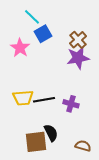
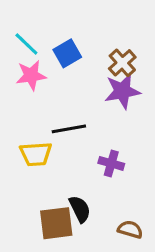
cyan line: (32, 17) -> (26, 44), moved
pink star: (20, 48) -> (31, 75), turned 30
black line: (44, 100) -> (69, 129), moved

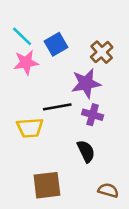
purple star: (122, 91) -> (86, 83), moved
purple cross: (111, 163) -> (93, 115), moved
black semicircle: (80, 209) -> (86, 151), moved

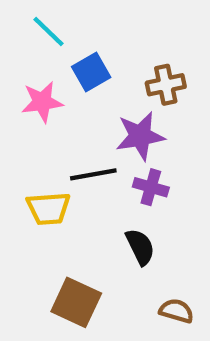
cyan line: (22, 36) -> (48, 31), moved
brown cross: (102, 52) -> (166, 85), turned 30
brown square: (47, 185) -> (76, 302), turned 32

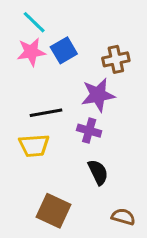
pink star: (42, 102) -> (31, 52), moved
black line: (93, 174) -> (46, 113), moved
purple cross: (151, 187) -> (89, 131), moved

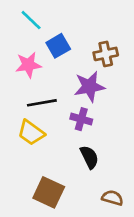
pink star: (31, 52) -> (28, 65), moved
yellow trapezoid: (34, 145) -> (31, 133), turned 40

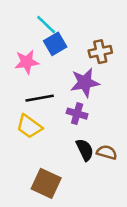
cyan line: (31, 20) -> (46, 25), moved
brown semicircle: (112, 198) -> (107, 152), moved

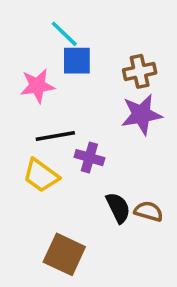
blue square: (55, 44) -> (77, 61), turned 30
purple star: (85, 83) -> (141, 114), moved
purple cross: (77, 114) -> (89, 158), moved

